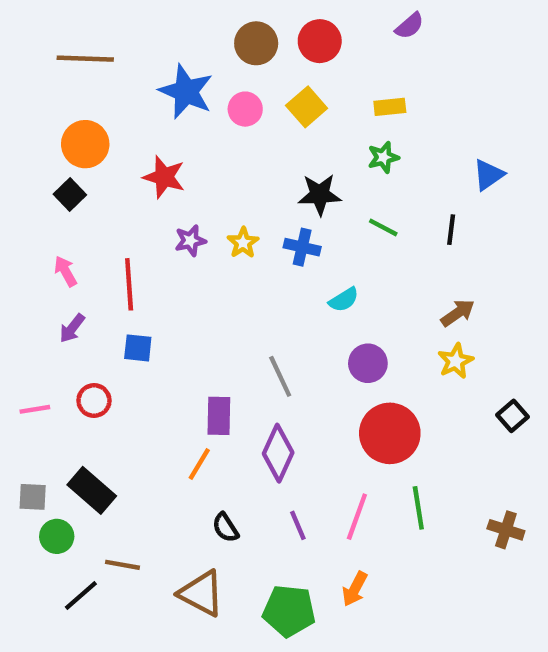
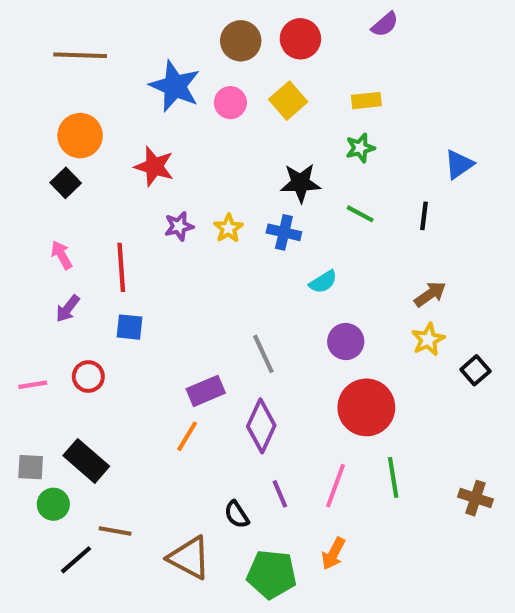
purple rectangle: (219, 416) -> (206, 391), turned 66
black square: (513, 416) -> (475, 370), moved
black semicircle: (225, 528) -> (237, 514), moved

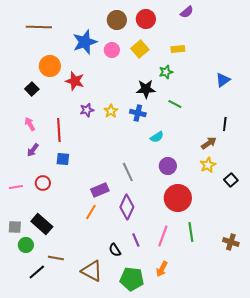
blue star: (175, 86) -> (85, 42), turned 30
orange circle: (80, 136) -> (50, 66), moved
green star: (360, 148) -> (166, 72), moved
black line: (424, 216) -> (225, 124), moved

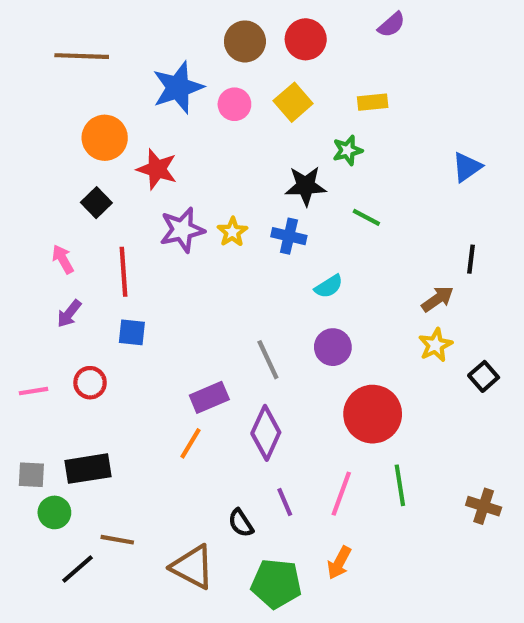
black square: (32, 89) -> (96, 203), moved
purple star: (87, 110) -> (182, 230), size x1.5
purple circle: (168, 166) -> (333, 347), moved
black rectangle: (42, 224) -> (88, 469), turned -50

